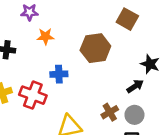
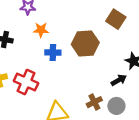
blue cross: (59, 74) -> (53, 53), moved

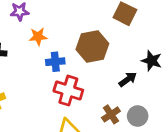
black arrow: (119, 80) -> (128, 79), moved
red cross: (26, 82) -> (68, 91), moved

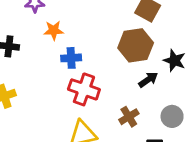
brown hexagon: (92, 47) -> (136, 45), moved
gray circle: (138, 116) -> (172, 116), moved

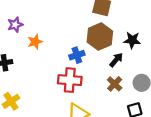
blue cross: (71, 58) -> (77, 55), moved
brown cross: (129, 117) -> (115, 84), moved

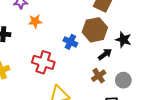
blue cross: (77, 55) -> (70, 42), turned 32
red cross: (70, 80) -> (43, 62), moved

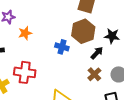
red cross: (43, 62) -> (25, 72), moved

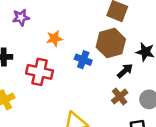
orange star: (25, 33) -> (55, 39), moved
red cross: (25, 72) -> (40, 72), moved

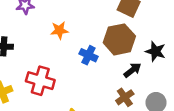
red cross: (40, 72) -> (40, 81), moved

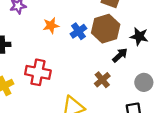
blue cross: (89, 55) -> (78, 31), moved, turned 35
brown cross: (125, 97) -> (102, 80), moved

